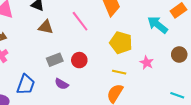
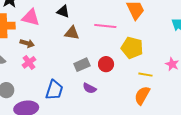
pink line: (80, 21) -> (105, 26), turned -45
yellow pentagon: (121, 43) -> (132, 48), moved

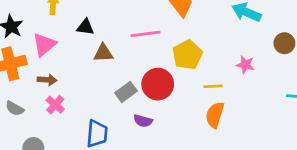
pink triangle: (31, 17) -> (44, 45), turned -42
yellow pentagon: (132, 48) -> (187, 55), turned -30
red circle: (106, 64) -> (158, 84), size x1.5

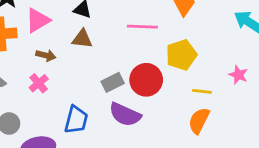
brown triangle: (103, 53) -> (82, 39), moved
brown arrow: (47, 80) -> (46, 55), moved
purple semicircle: (143, 121) -> (125, 115), size x1.6

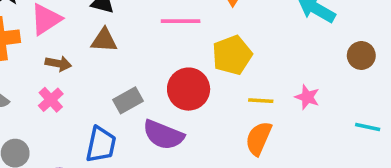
pink star: (238, 75) -> (307, 97), moved
gray rectangle: (113, 82) -> (128, 100), moved

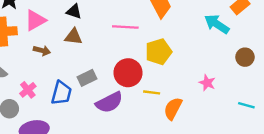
pink cross: (51, 100) -> (28, 90), moved
yellow line: (261, 101) -> (152, 92), moved
purple semicircle: (163, 135) -> (109, 102), turned -52
blue trapezoid: (101, 144) -> (61, 93), moved

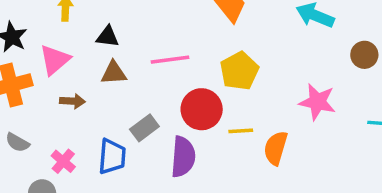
pink line: (125, 27) -> (170, 60), moved
pink star: (207, 83) -> (317, 102), size x1.5
purple semicircle: (109, 102) -> (183, 157), turned -48

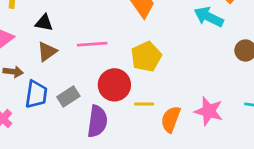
brown triangle: (114, 73) -> (47, 52), turned -35
pink star: (317, 102) -> (209, 111), moved
blue trapezoid: (112, 156) -> (36, 94), moved

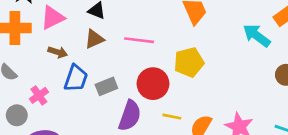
yellow line: (144, 104) -> (172, 117), moved

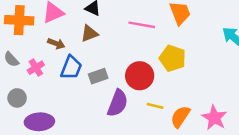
pink line: (139, 40) -> (142, 25), moved
yellow pentagon: (189, 62) -> (173, 58), turned 30
pink cross: (39, 95) -> (36, 68), moved

